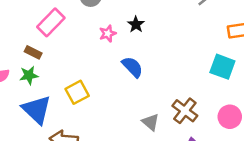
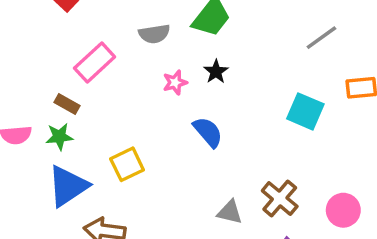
cyan square: (222, 67) -> (305, 111), moved
blue triangle: (37, 110) -> (68, 186), turned 40
gray triangle: (151, 122) -> (230, 212), turned -30

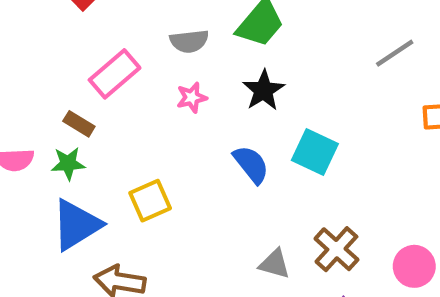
black star: (216, 72) -> (264, 90), size x1.4
pink star: (175, 82) -> (192, 97), moved
cyan square: (305, 111) -> (315, 152), moved

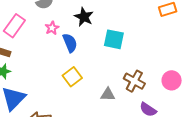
blue semicircle: (251, 164) -> (70, 43), moved, turned 30
yellow square: (150, 201) -> (72, 77), moved

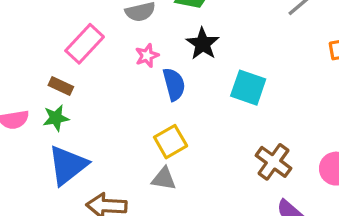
gray triangle: (108, 94) -> (164, 179), moved

